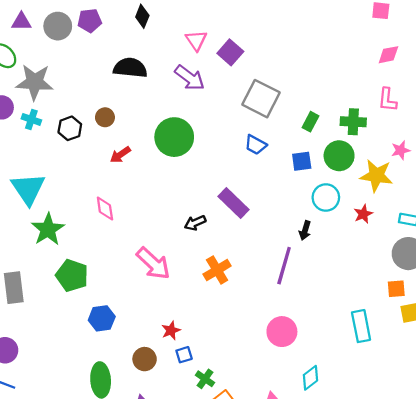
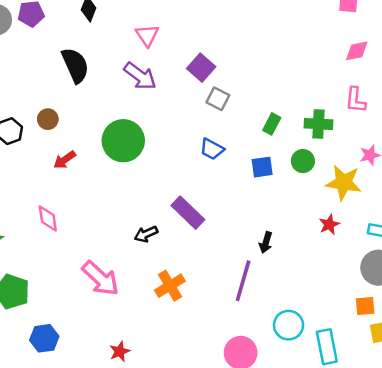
purple square: (230, 52) -> (201, 68), moved
black semicircle: (130, 68) -> (75, 65), turned 60
gray square: (261, 99) -> (218, 99), size x0.6
green circle: (339, 156) -> (303, 161), size x0.7
cyan circle: (326, 198) -> (289, 325), moved

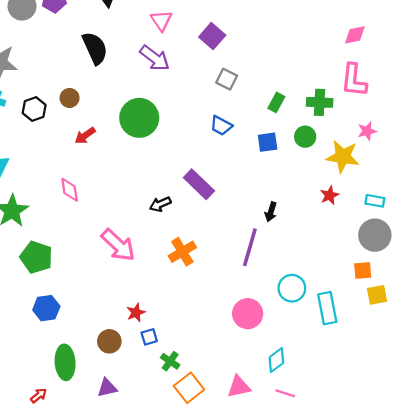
purple square: (201, 68) -> (212, 36), moved
pink L-shape: (356, 100) -> (354, 80), size x1.4
blue hexagon: (44, 338) -> (46, 308), moved

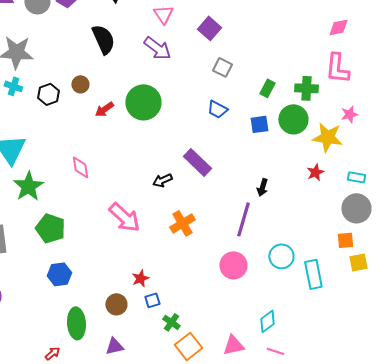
red arrow: (85, 136) -> (104, 109), moved
green circle: (305, 137) -> (293, 119), size x1.5
pink circle: (248, 314) -> (233, 265), moved

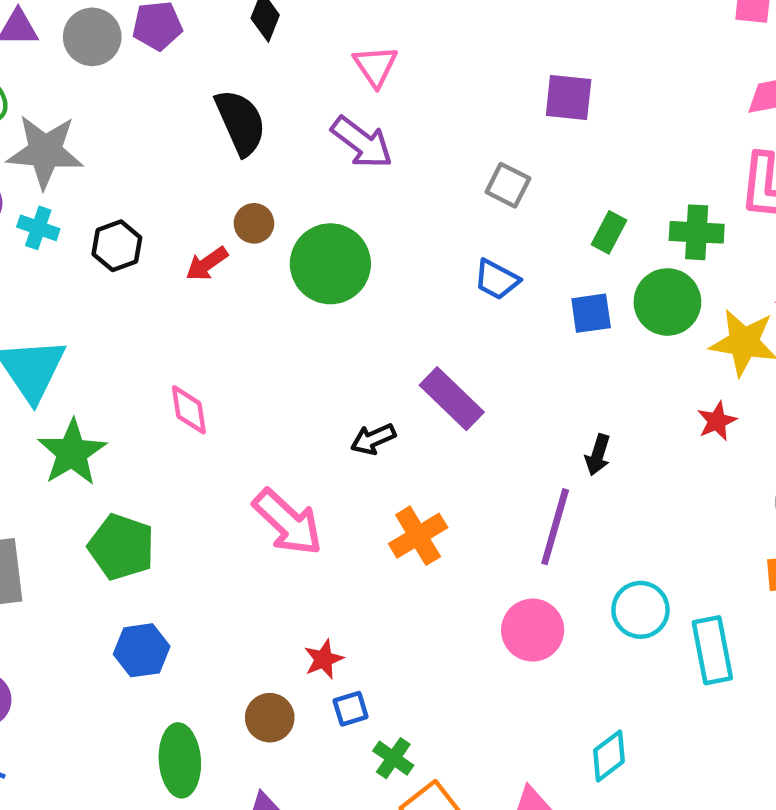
purple square: (209, 28) -> (569, 98), moved, turned -35
brown circle: (80, 84) -> (254, 223), moved
red arrow: (104, 109) -> (207, 264), moved

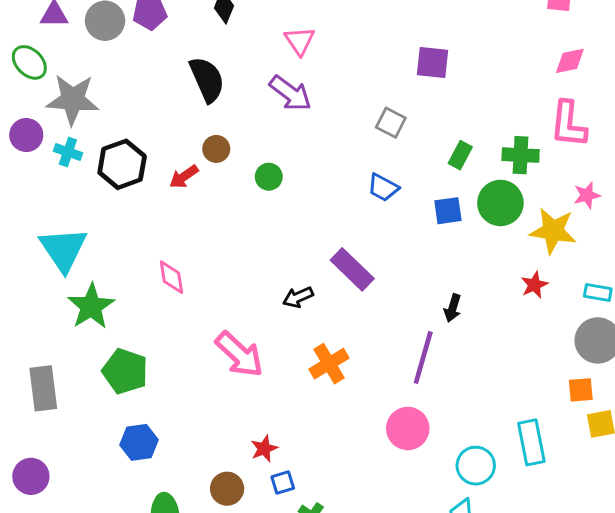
black hexagon: (117, 246) -> (122, 164), size x1.4
green circle: (330, 264) -> (269, 177), size x0.5
cyan circle: (640, 610) -> (476, 466), moved

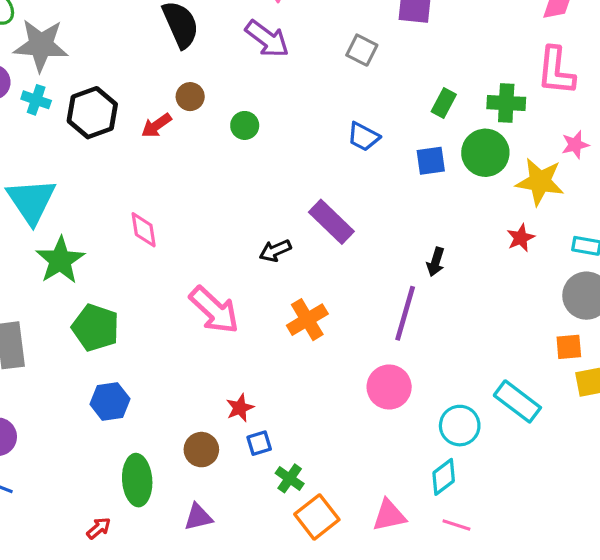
gray square: (391, 123) -> (362, 50), moved
cyan rectangle: (531, 442) -> (517, 401), turned -42

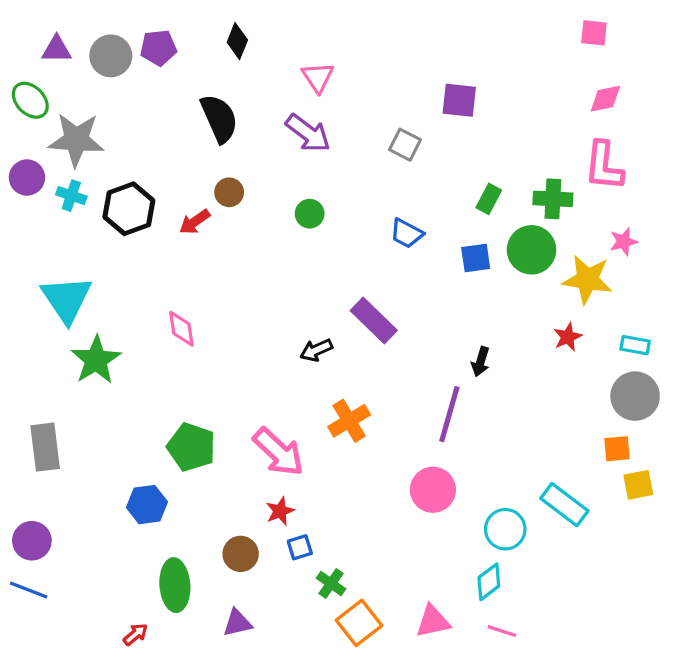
green circle: (245, 125) -> (310, 214), moved
pink arrow: (214, 310) -> (278, 452), moved
green pentagon: (95, 328) -> (191, 447), moved

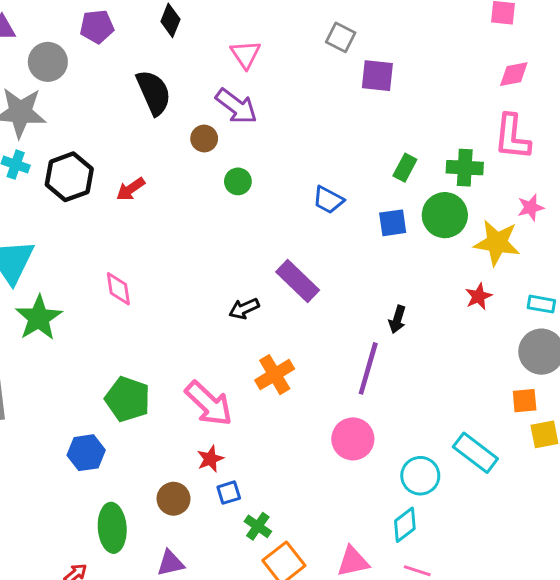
gray circle: (111, 56) -> (48, 62), moved
gray square: (405, 145) -> (341, 37), moved
brown circle: (229, 192) -> (204, 138), moved

